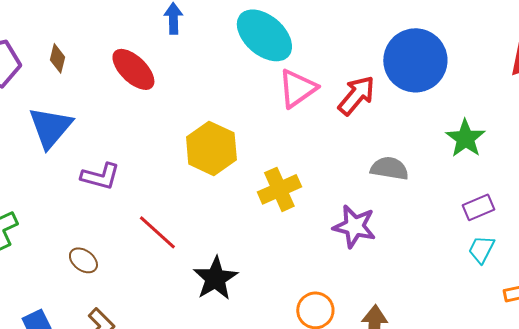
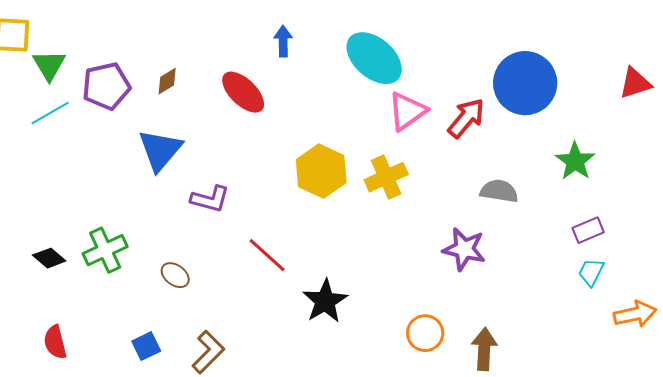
brown diamond: (57, 58) -> (167, 81), turned 44
yellow cross: (279, 189) -> (386, 177), moved
brown ellipse: (83, 260) -> (175, 275), moved

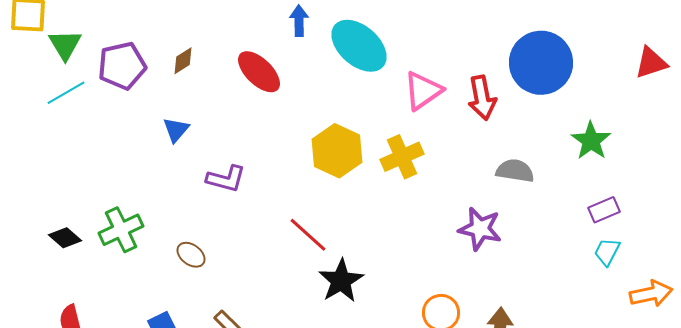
cyan ellipse: (374, 58) -> (359, 46), moved
red arrow: (466, 118) -> (482, 98), turned 129
blue triangle: (160, 150) -> (176, 130), size x0.6
red line: (267, 255) -> (308, 235), moved

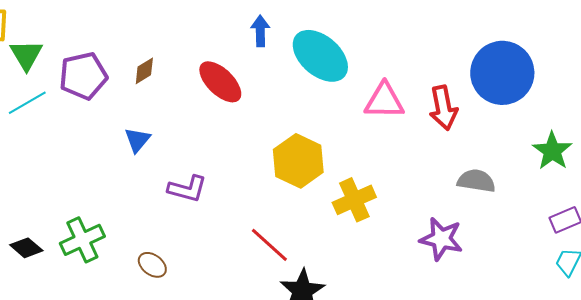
pink triangle: (423, 91) -> (384, 101), turned 36
yellow cross: (402, 157) -> (354, 200), moved

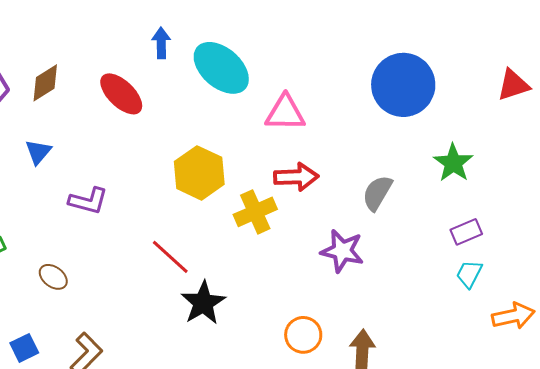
brown diamond: (144, 71) -> (45, 83), size x1.4
red arrow: (443, 108) -> (296, 177), moved, turned -81
gray semicircle: (476, 181) -> (377, 193), turned -69

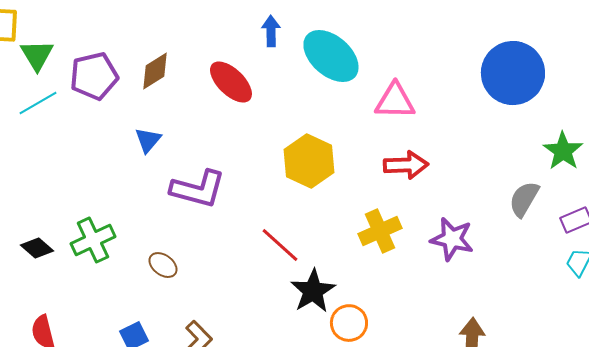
gray semicircle: (377, 193) -> (524, 199), moved
purple L-shape: (88, 201) -> (198, 189), size x1.4
yellow cross: (255, 212) -> (380, 231), moved
orange circle: (303, 335) -> (349, 323), moved

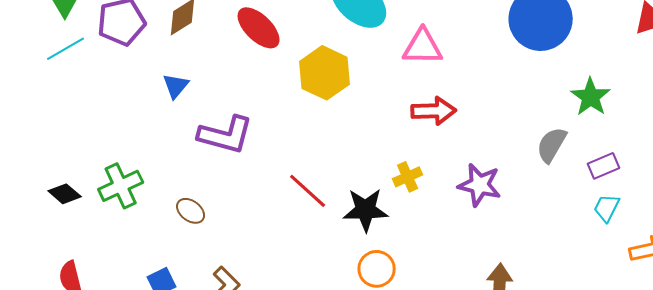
yellow hexagon: (309, 161) -> (325, 73), moved
yellow cross: (380, 231) -> (408, 177), size x0.7
black star: (313, 291) -> (366, 210), moved, turned 30

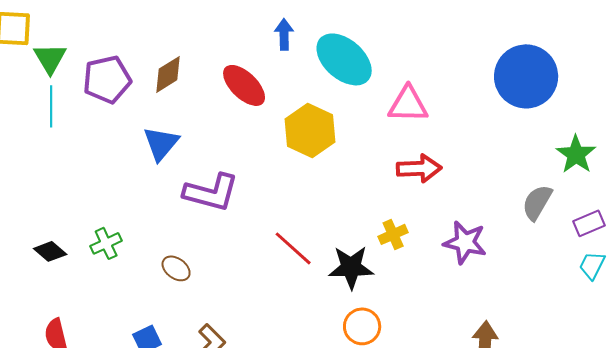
cyan line: (66, 49) -> (51, 106), turned -60
blue triangle: (176, 86) -> (161, 143), size x1.4
green cross: (121, 186) -> (106, 243), size x0.7

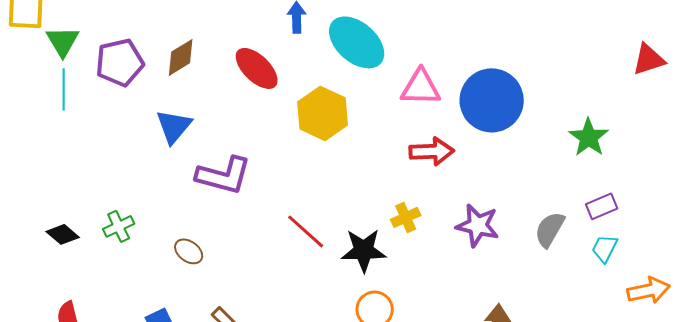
blue circle: (526, 76) -> (492, 100), moved
gray semicircle: (537, 202) -> (550, 229), moved

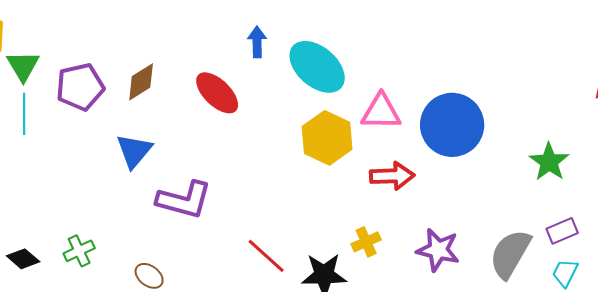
yellow hexagon: (323, 113) -> (327, 138), moved
gray semicircle: (550, 229) -> (510, 254), size x1.4

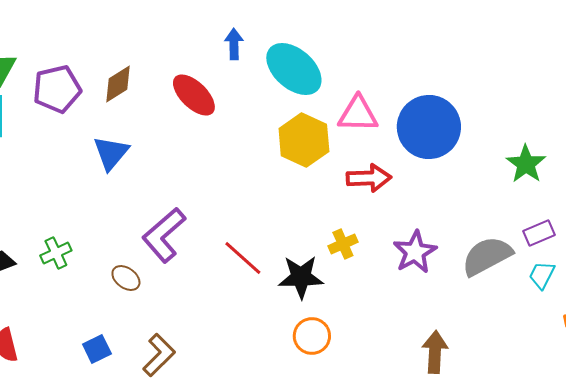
purple L-shape: (184, 200) -> (164, 235), moved, turned 124
purple star: (438, 250) -> (415, 252), turned 30
gray semicircle: (510, 254) -> (487, 256), turned 32

